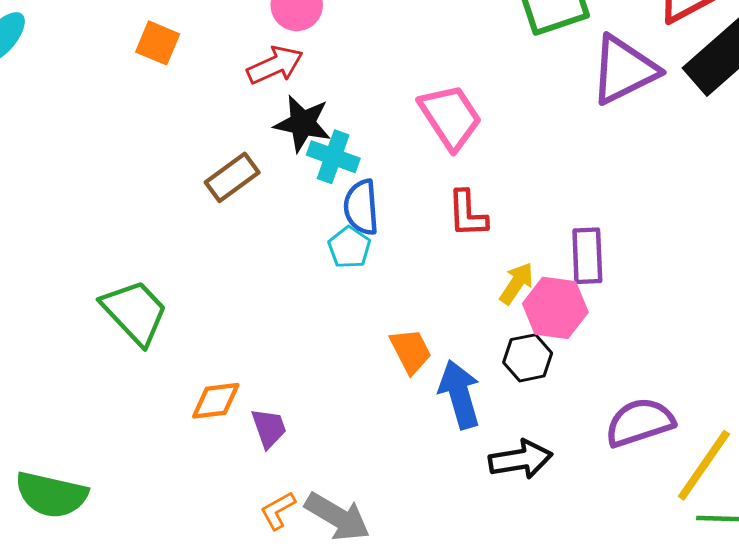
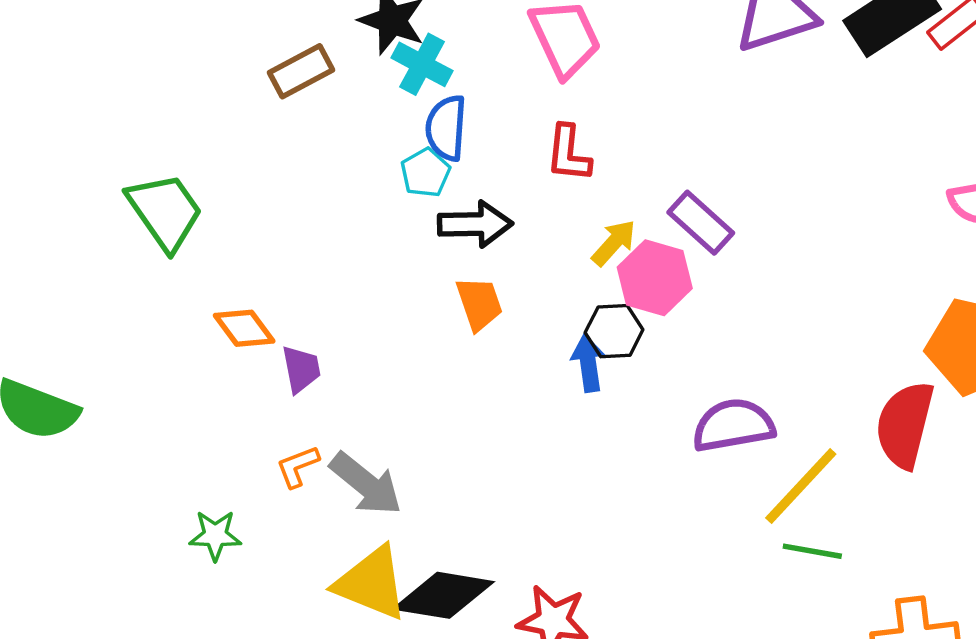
purple rectangle: (587, 256) -> (701, 223), turned -54
blue arrow: (460, 394) -> (588, 363), moved, size x0.7
orange diamond: (216, 401) -> (244, 328), turned 52
black arrow: (521, 459) -> (475, 224), moved

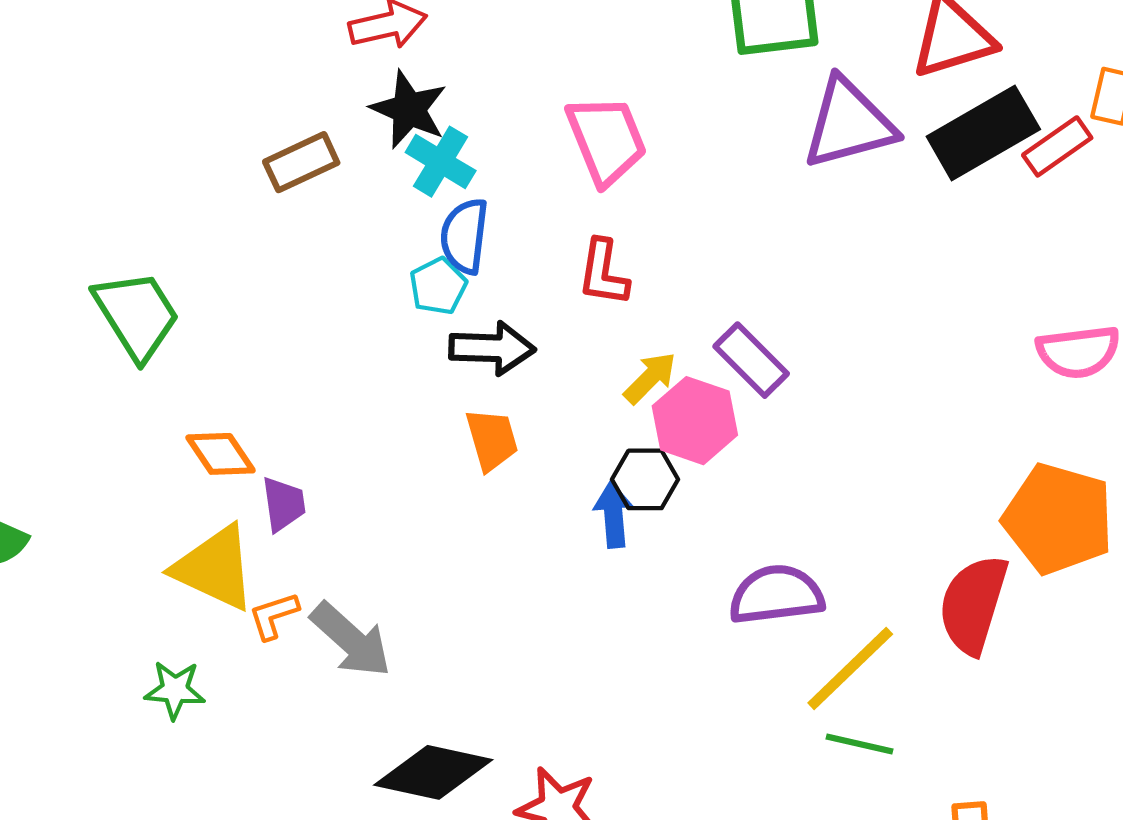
yellow triangle: (371, 583) -> (215, 568), moved

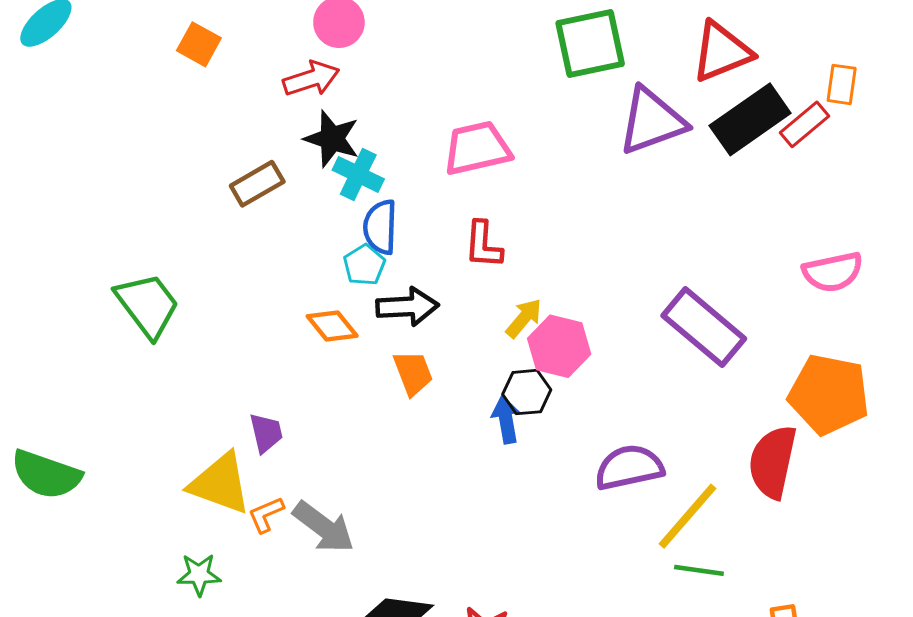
pink trapezoid: (606, 140) -> (477, 148), turned -76
purple rectangle: (751, 360) -> (704, 327), moved, size x1.5
orange diamond: (220, 454) -> (332, 326), moved

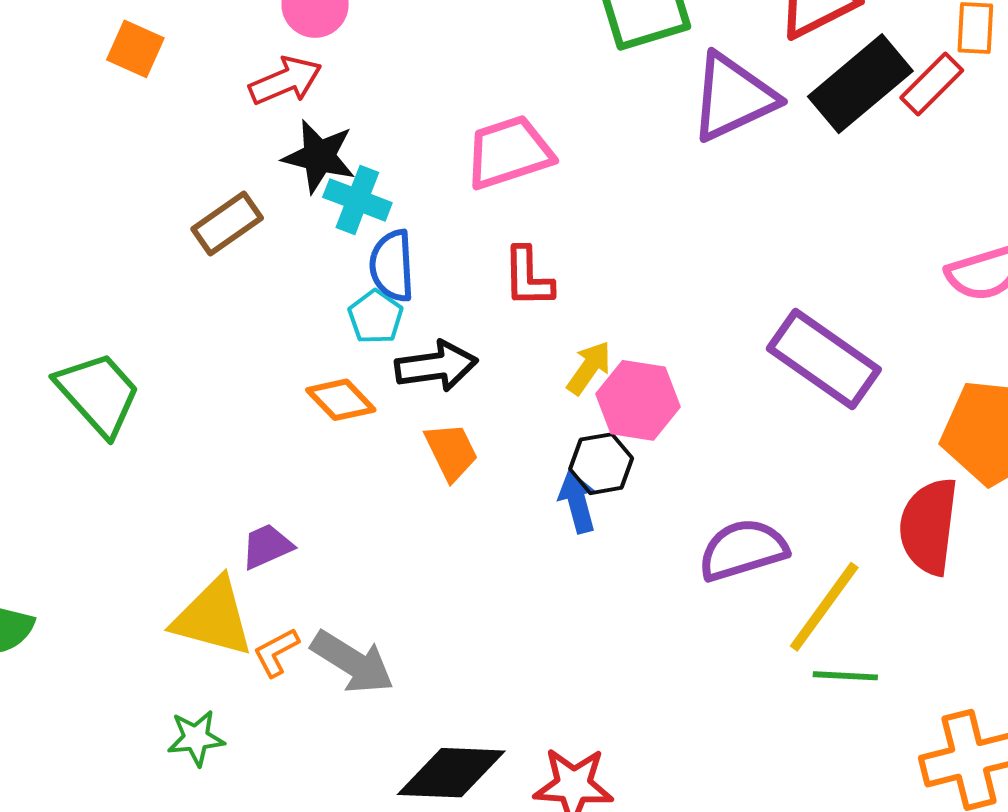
purple trapezoid: (266, 433) -> (267, 546), turned -96

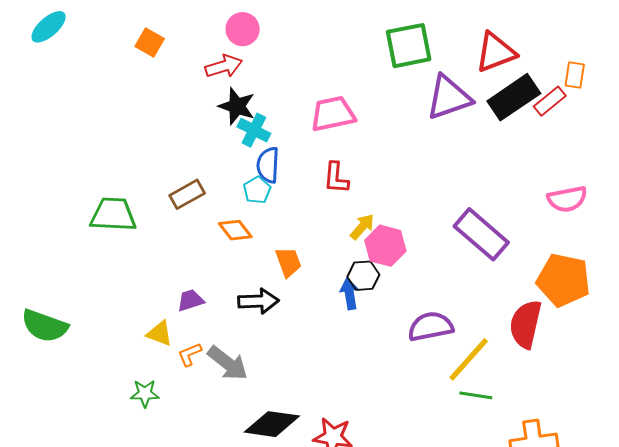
brown rectangle: (227, 224) -> (187, 194), moved
black arrow: (436, 366) -> (258, 301), moved
green trapezoid: (98, 394) -> (113, 215), turned -51
yellow triangle: (213, 617) -> (160, 333), size x0.6

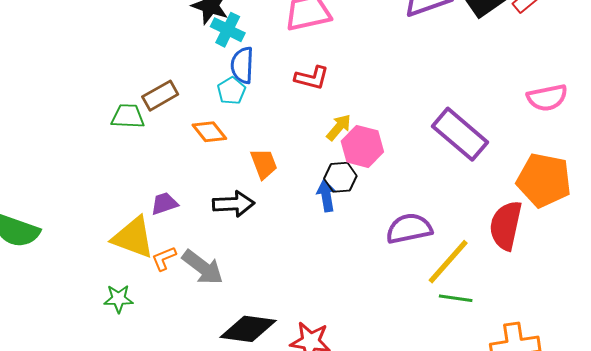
red L-shape: (336, 178) -> (312, 78), turned -80
green trapezoid: (113, 215) -> (128, 116), moved, size x0.7
yellow triangle: (160, 333) -> (133, 237), size x1.6

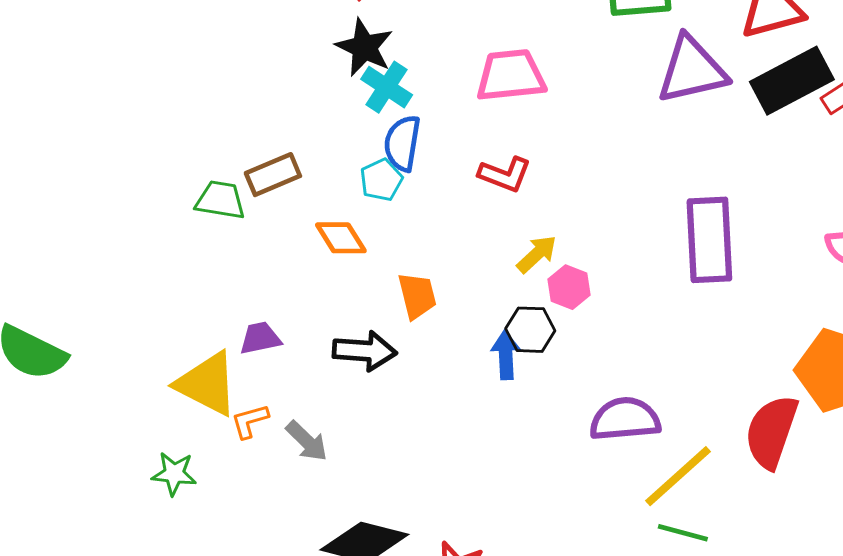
purple rectangle: (460, 134) -> (709, 240), moved, turned 40
pink hexagon: (362, 146) -> (569, 287), size x0.7
gray arrow: (203, 267) -> (307, 441), size x0.7

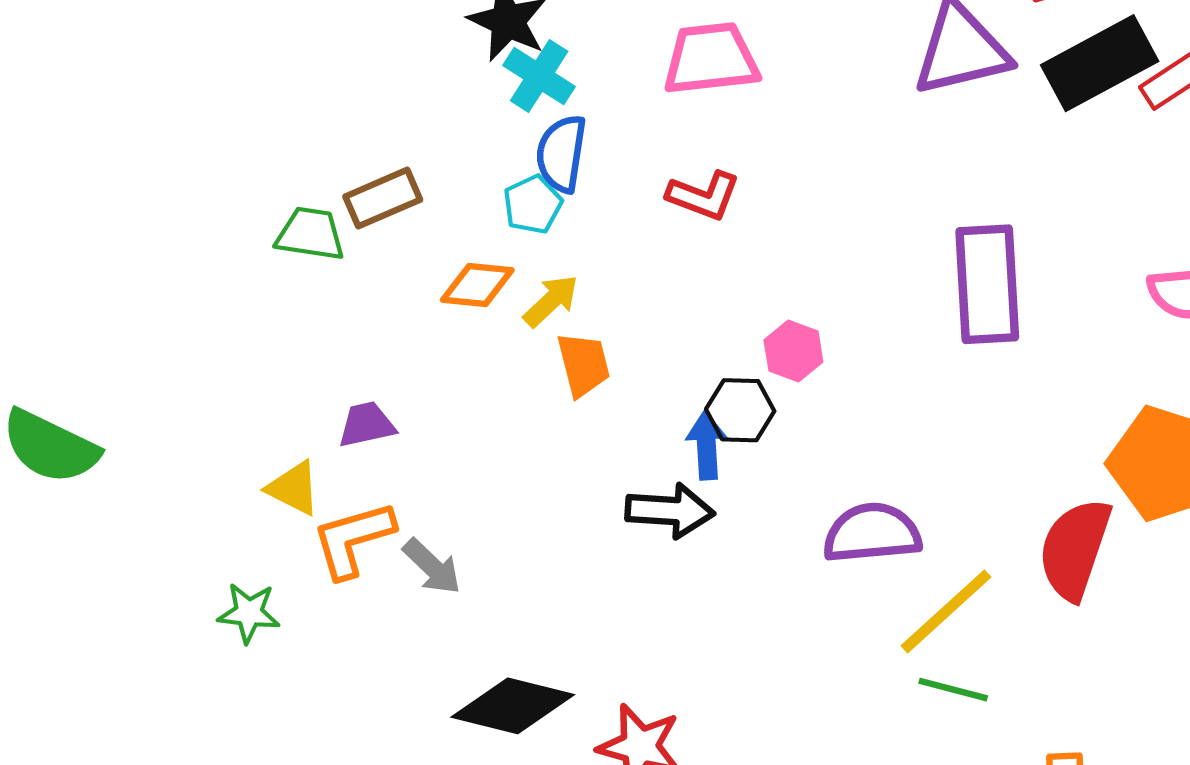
orange diamond: (341, 238) -> (477, 285), turned -52
yellow arrow: (537, 254) -> (551, 301), moved
black arrow: (365, 351) -> (670, 511), moved
yellow triangle: (207, 384) -> (294, 488), size x0.6
orange L-shape: (250, 421) -> (353, 539), size x1.6

